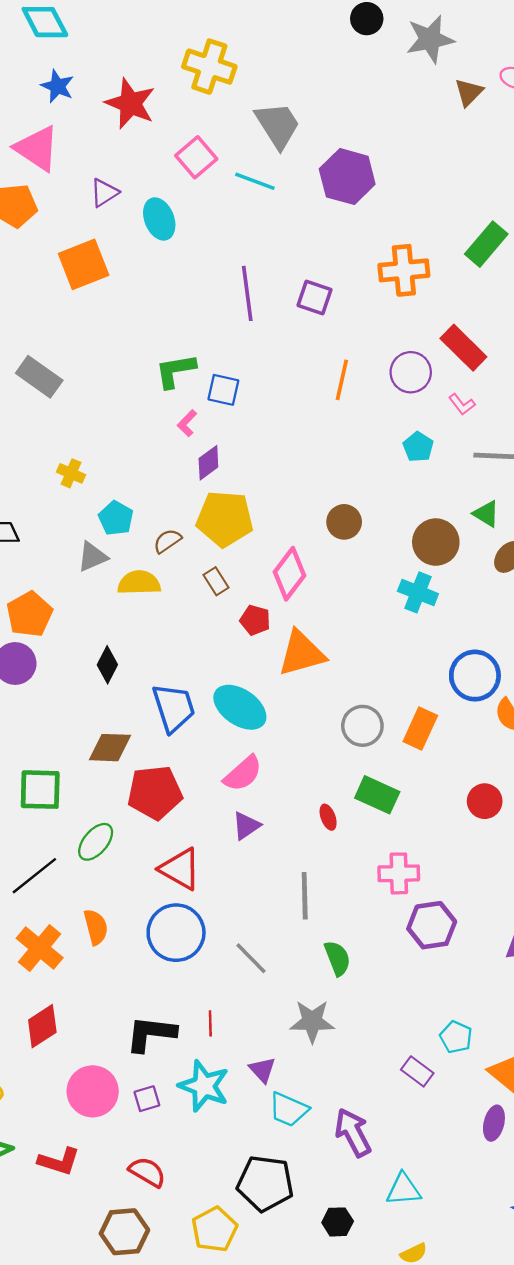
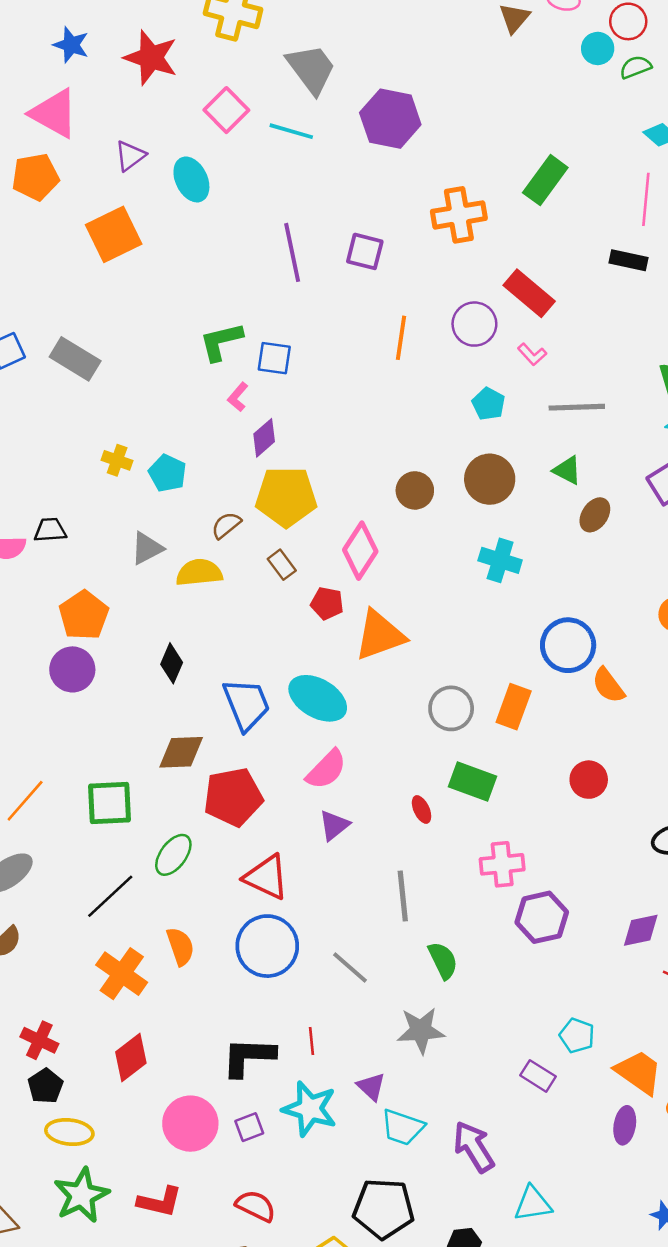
cyan pentagon: (116, 518) -> (167, 473), moved
brown circle: (436, 542) -> (490, 479), moved

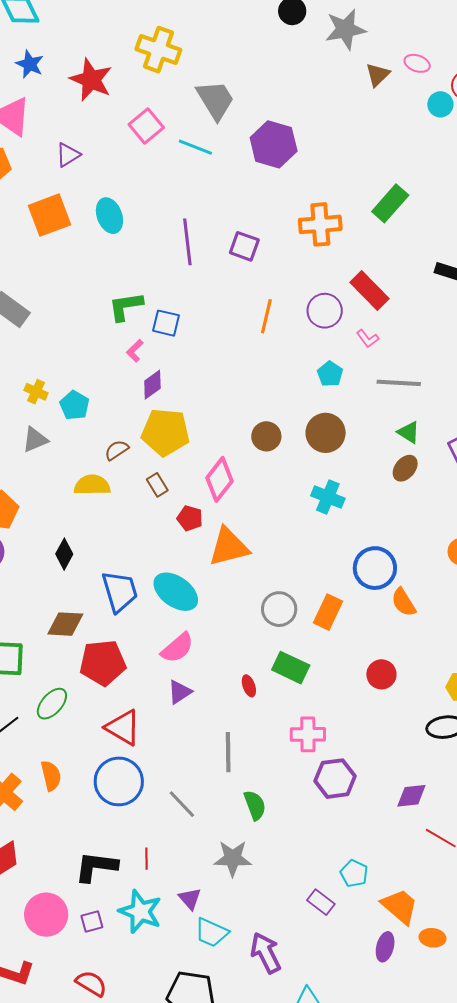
cyan ellipse: (191, 179) -> (109, 216), moved
green triangle: (567, 470) -> (409, 432), moved
gray triangle: (147, 548) -> (35, 440), moved

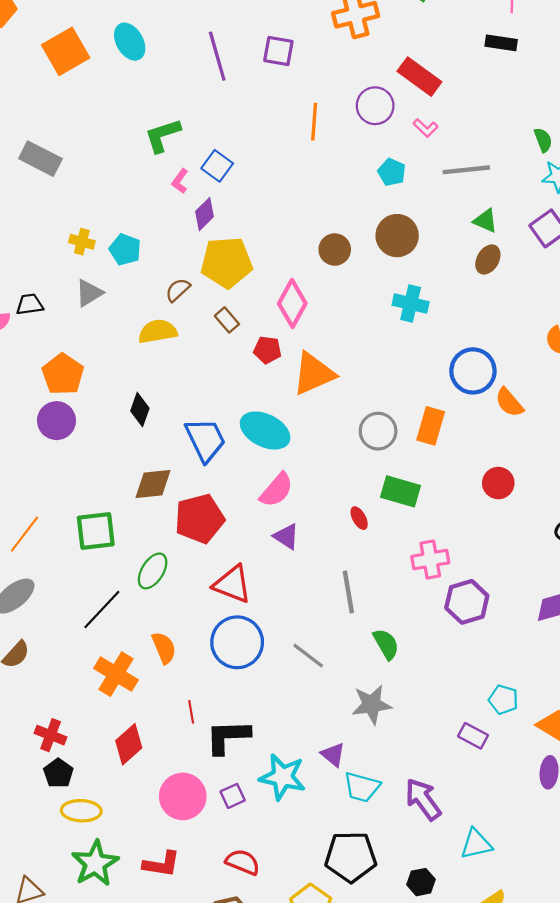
blue square: (166, 323) -> (217, 166), moved, turned 32
purple triangle: (180, 692) -> (286, 537), turned -44
red line: (147, 859) -> (191, 712), moved

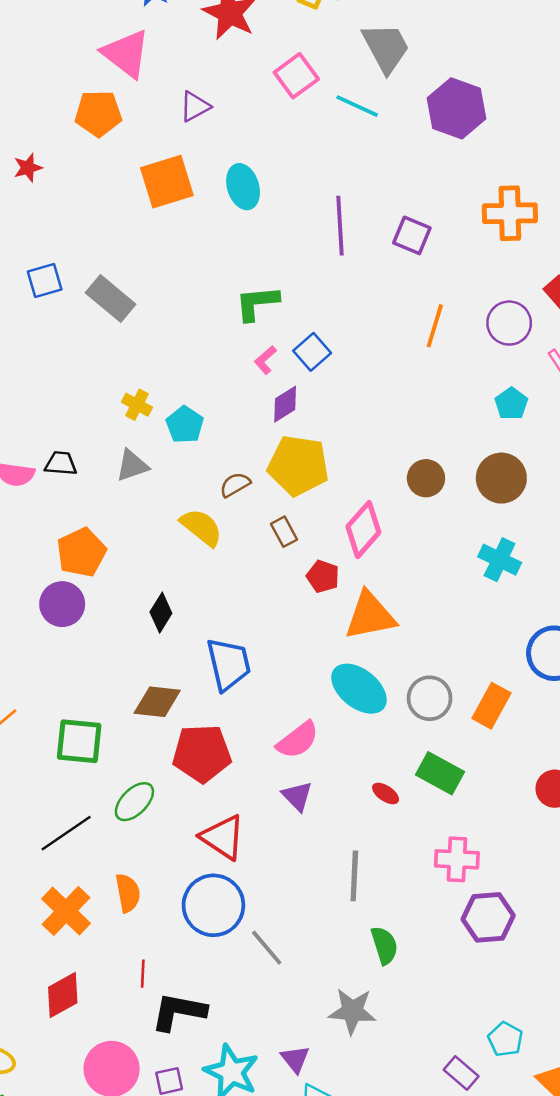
yellow semicircle: (158, 331) -> (201, 527), turned 36
cyan ellipse: (265, 430) -> (359, 689), moved
red ellipse: (359, 518) -> (386, 793), turned -40
gray line: (308, 656) -> (267, 948), moved

